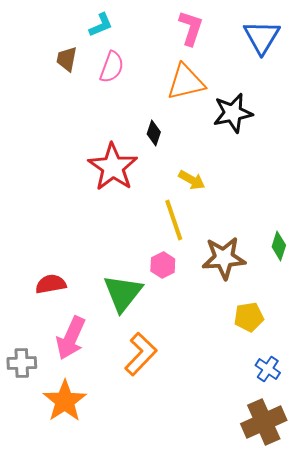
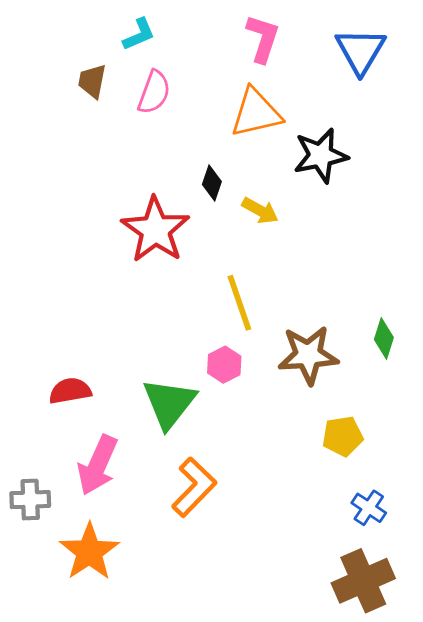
yellow arrow: (192, 180) -> (260, 211), moved

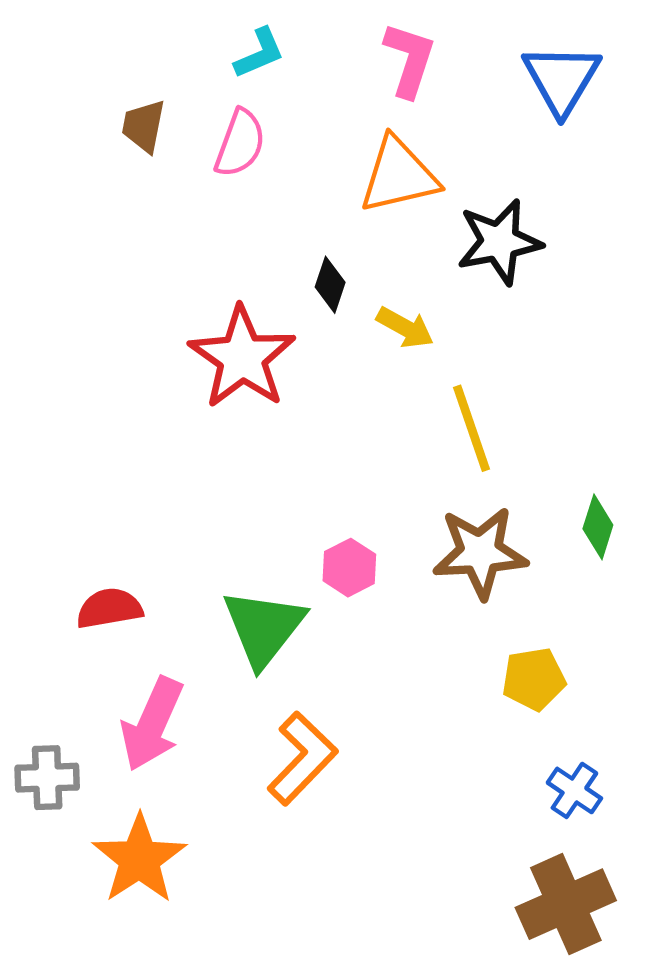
cyan L-shape: (139, 34) -> (259, 53), moved
yellow line: (239, 303) -> (472, 428), moved

